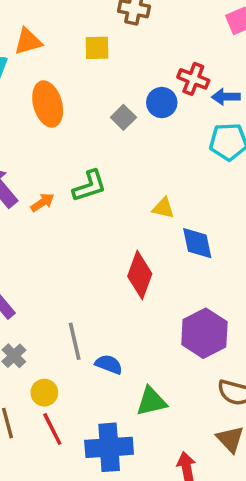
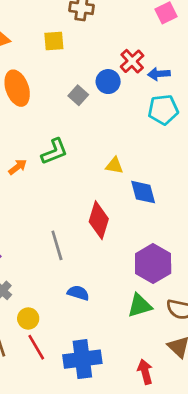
red cross: (193, 79) -> (132, 61), turned 30
gray line: (75, 341) -> (57, 245), moved
green triangle: (151, 401) -> (140, 306), moved

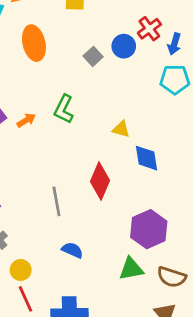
blue arrow: (159, 74) -> (174, 44), turned -75
green L-shape: (54, 152) -> (64, 109), turned 132

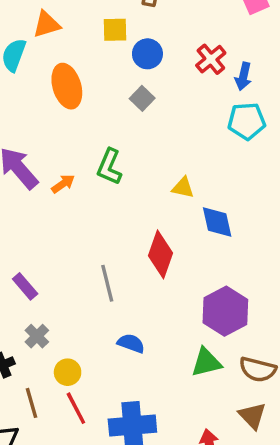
blue circle: (124, 46) -> (147, 54), moved

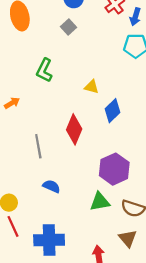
orange arrow: (63, 184) -> (12, 103), moved
blue diamond: (217, 222) -> (112, 111), turned 55

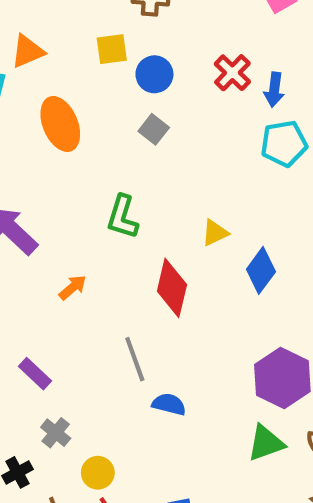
yellow triangle: (92, 87) -> (215, 233), turned -32
red diamond: (74, 129) -> (172, 288), moved
blue semicircle: (51, 186) -> (169, 404), moved

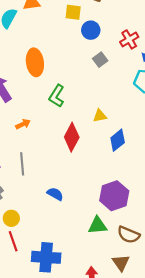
orange ellipse: (60, 124) -> (35, 62), moved
gray square: (154, 129) -> (100, 60), moved
gray line: (135, 359) -> (22, 164), moved

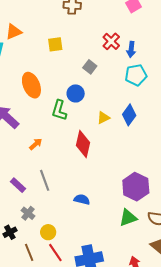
yellow square: (73, 12) -> (55, 44), moved
blue circle: (91, 30) -> (76, 93), moved
blue diamond: (118, 140) -> (129, 115), moved

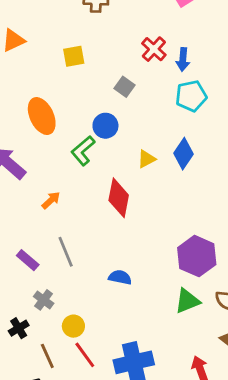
green L-shape: (59, 110) -> (83, 151), turned 35

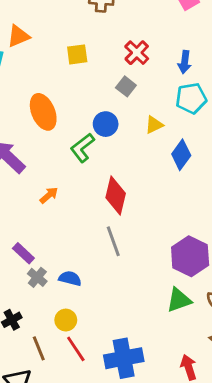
red cross: (154, 49) -> (137, 53), moved
yellow triangle: (146, 159) -> (154, 125), moved
gray line: (66, 252) -> (113, 241), moved
blue semicircle: (120, 277) -> (70, 278), moved
gray cross: (44, 300) -> (37, 277), moved

